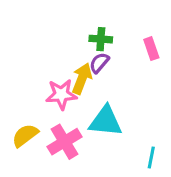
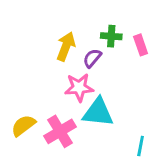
green cross: (101, 39) -> (111, 36), moved
yellow arrow: (82, 79) -> (66, 46), moved
pink star: (61, 94) -> (79, 87), moved

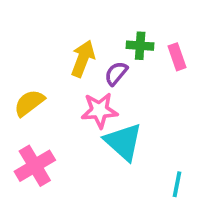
cyan triangle: (98, 112) -> (123, 142), turned 36
yellow semicircle: (23, 126) -> (29, 103), moved
pink cross: (60, 131) -> (35, 166), moved

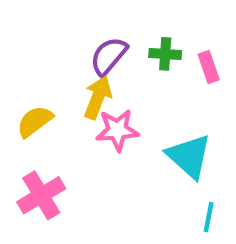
yellow arrow: (83, 59) -> (98, 97), moved
purple semicircle: (116, 73) -> (109, 56), moved, size x1.4
cyan triangle: (123, 142) -> (189, 156), moved

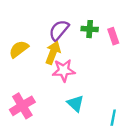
yellow semicircle: (35, 121) -> (19, 49), moved
cyan triangle: (189, 156) -> (75, 103), moved, size x0.7

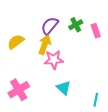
green cross: (90, 29) -> (76, 25), turned -32

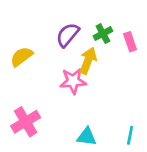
yellow arrow: (45, 45) -> (88, 61), moved
cyan triangle: (64, 88) -> (87, 137), moved, turned -35

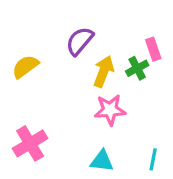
green cross: (103, 34) -> (137, 68), moved
pink star: (73, 81) -> (110, 110), moved

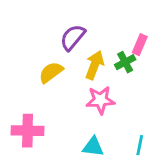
pink rectangle: (153, 49) -> (140, 45), turned 42
yellow semicircle: (25, 67) -> (51, 72), moved
pink cross: (30, 143) -> (28, 131), turned 32

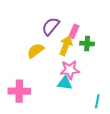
pink rectangle: (140, 45) -> (74, 31), moved
green cross: (125, 62) -> (87, 44), turned 32
cyan triangle: (93, 147) -> (65, 83), moved

